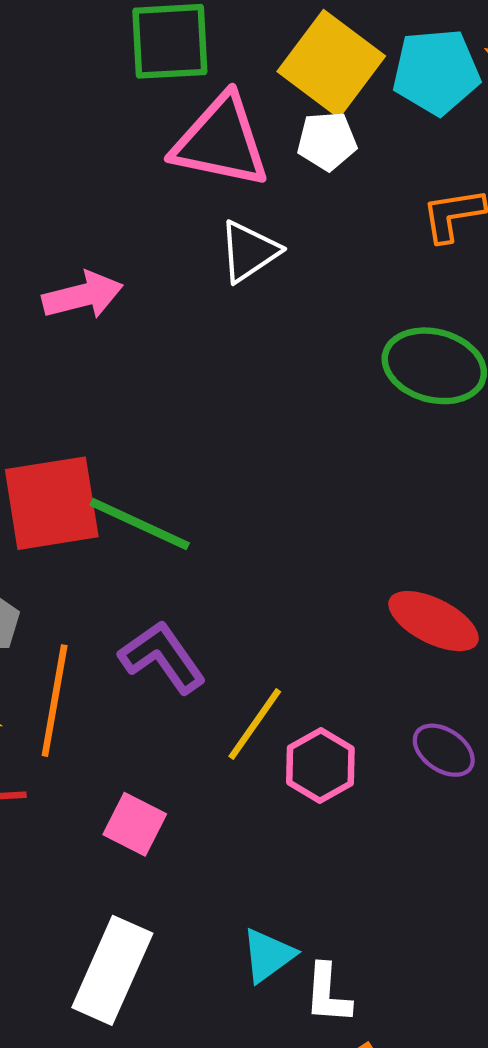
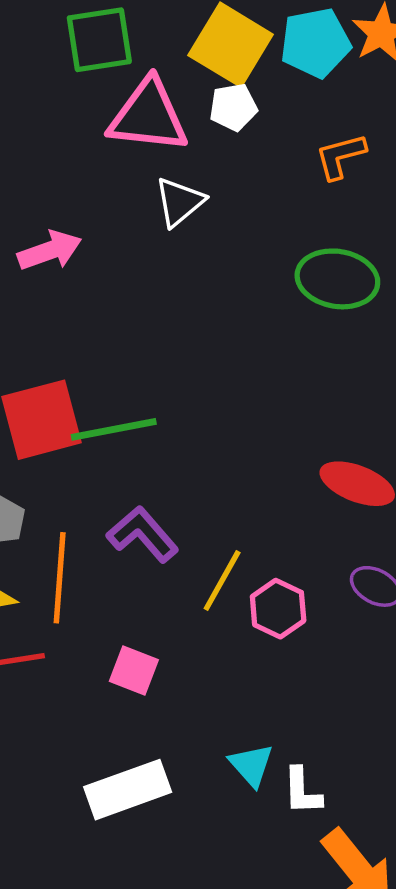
green line: (140, 524) -> (114, 429), turned -30
cyan triangle: (268, 955) -> (251, 765), turned -30
white rectangle: (112, 970) -> (128, 790), turned 52

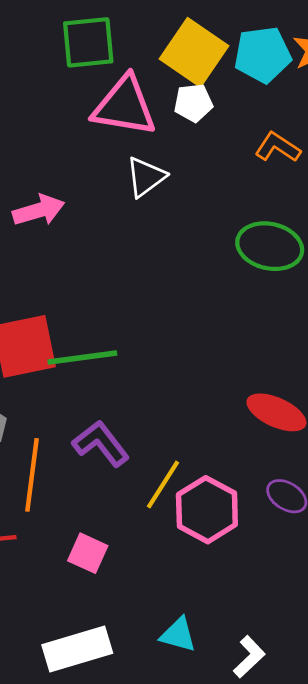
orange L-shape: (340, 156) -> (278, 147), turned 45
pink hexagon: (278, 609) -> (207, 510), size x1.4
cyan triangle: (251, 765) -> (178, 635), turned -36
white L-shape: (302, 791) -> (249, 657), moved, turned -135

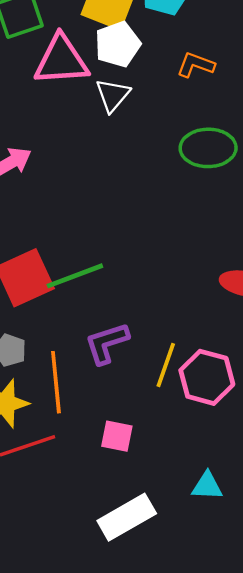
white pentagon: (193, 103) -> (118, 44), size x1.4
white triangle: (146, 177) -> (113, 95), moved
purple L-shape: (101, 444) -> (107, 343), turned -57

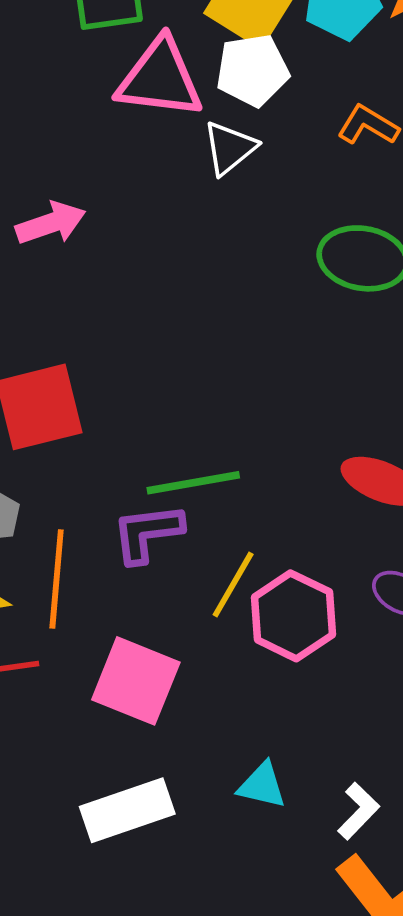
green line: (75, 276) -> (193, 483), moved
pink square: (117, 436) -> (136, 681), size x1.6

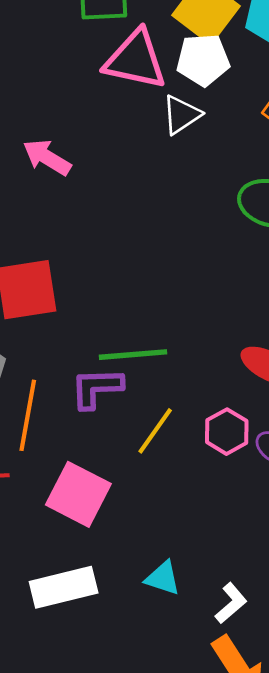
pink arrow: (51, 223) -> (47, 157), turned -135
pink hexagon: (293, 616) -> (227, 432), moved, size x0.7

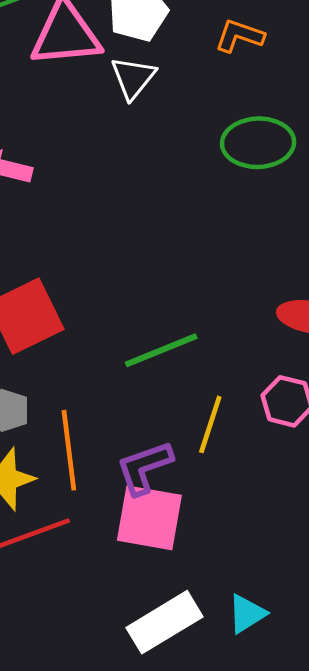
purple L-shape: (96, 388) -> (144, 467), moved
cyan triangle: (163, 578) -> (247, 614), moved, turned -33

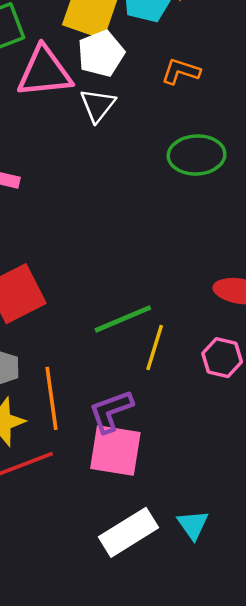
yellow line: (210, 424) -> (155, 347), moved
cyan triangle: (247, 614) -> (193, 525), turned -32

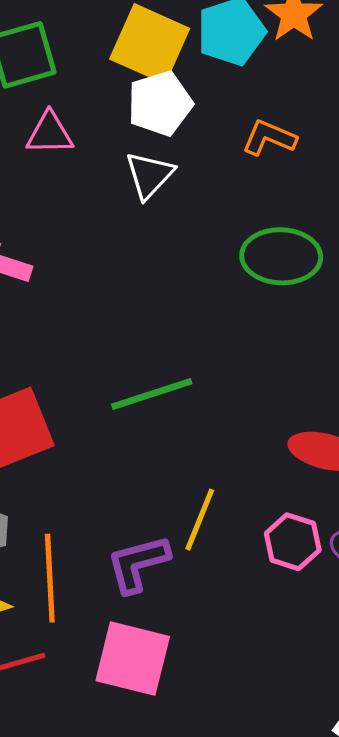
pink triangle: (44, 72) -> (50, 133), moved, size x0.6
green line: (123, 319) -> (152, 394), moved
purple L-shape: (111, 411) -> (138, 564), moved

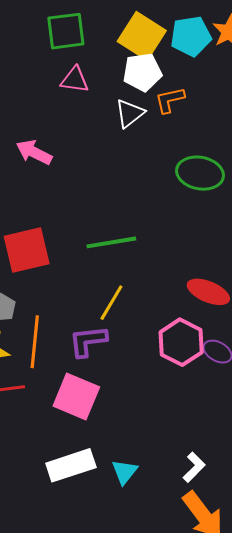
orange L-shape: (269, 138) -> (170, 100), moved, turned -44
yellow line: (200, 520) -> (111, 303), moved
pink hexagon: (293, 542) -> (181, 342), size x1.4

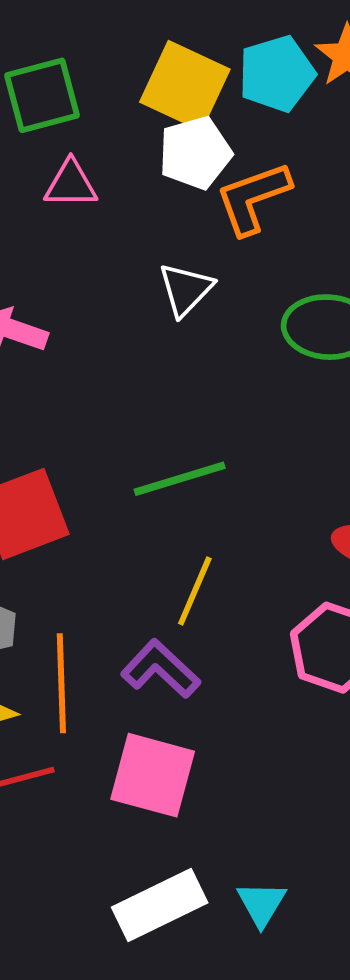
orange L-shape: (170, 100) -> (253, 198), size x1.4
white triangle: (130, 113) -> (186, 289), moved
purple L-shape: (88, 341) -> (160, 669), turned 57

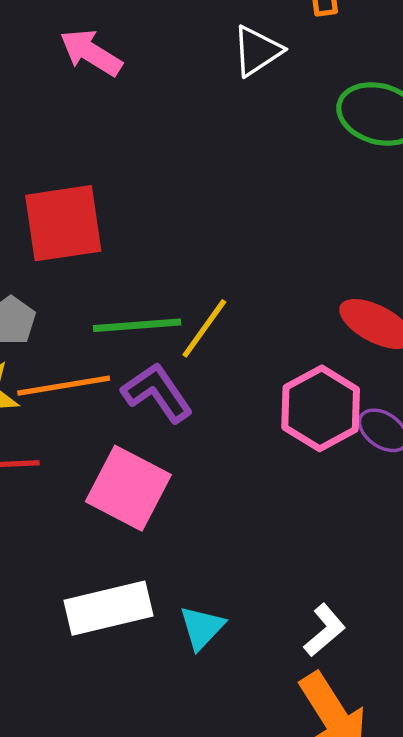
green line: (180, 479) -> (137, 325), moved
orange line: (61, 683) -> (64, 386), turned 70

